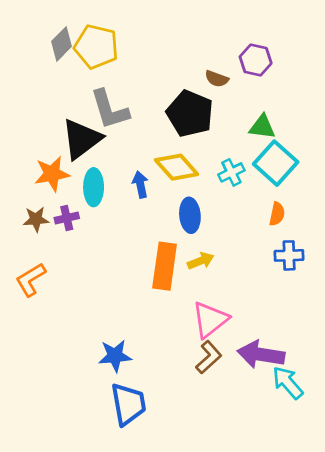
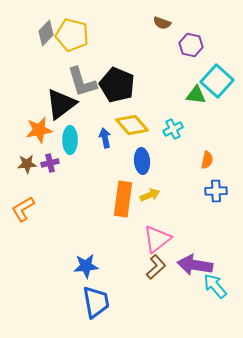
brown semicircle: (217, 79) -> (162, 23), moved
black pentagon: (190, 114) -> (117, 85), moved
cyan square: (276, 163) -> (217, 81), moved

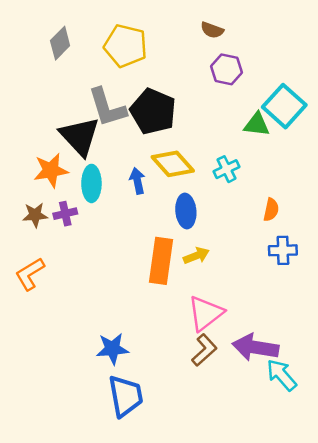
yellow pentagon: (72, 35) -> (126, 46), moved
purple hexagon: (191, 45) -> (227, 69), moved
black triangle: (61, 104) -> (80, 136), turned -36

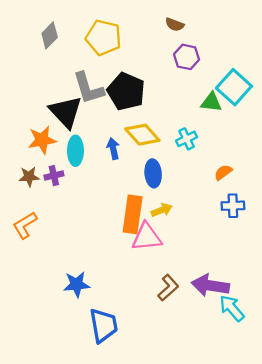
orange semicircle: (271, 210) -> (223, 172), turned -138
pink triangle: (206, 313) -> (147, 237), moved, turned 32
blue star: (112, 349) -> (77, 284), moved

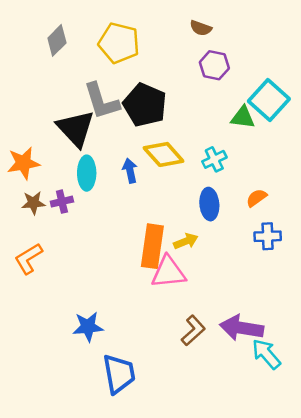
orange star: (42, 140) -> (23, 163), moved
blue ellipse: (153, 173) -> (209, 204), moved

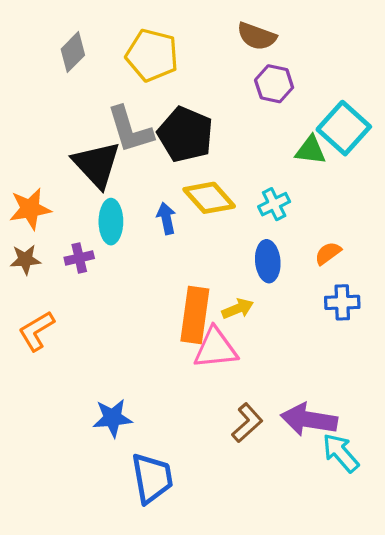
brown semicircle: (201, 28) -> (257, 36), size x1.4
brown star: (33, 203) -> (25, 260), moved

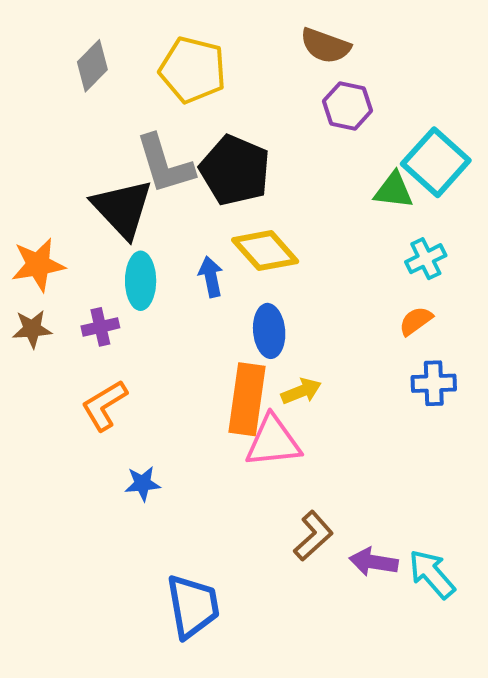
cyan cross: (274, 204) -> (426, 259), moved
blue ellipse: (268, 261) -> (269, 331), moved
orange L-shape: (36, 331) -> (104, 405), moved
blue star: (112, 418) -> (143, 484), moved, size x0.7
purple arrow: (309, 420) -> (374, 562), moved, size x0.7

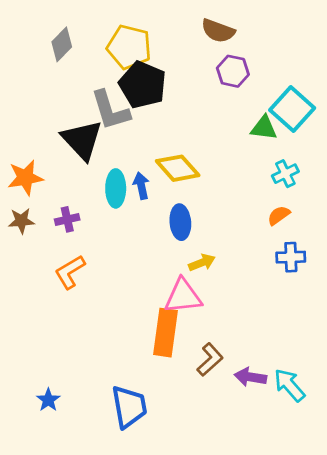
black pentagon: (235, 170) -> (143, 85), moved
cyan ellipse: (141, 281) -> (116, 188), moved
orange rectangle: (247, 399) -> (166, 333), moved
blue star: (143, 484) -> (48, 400), moved, turned -30

